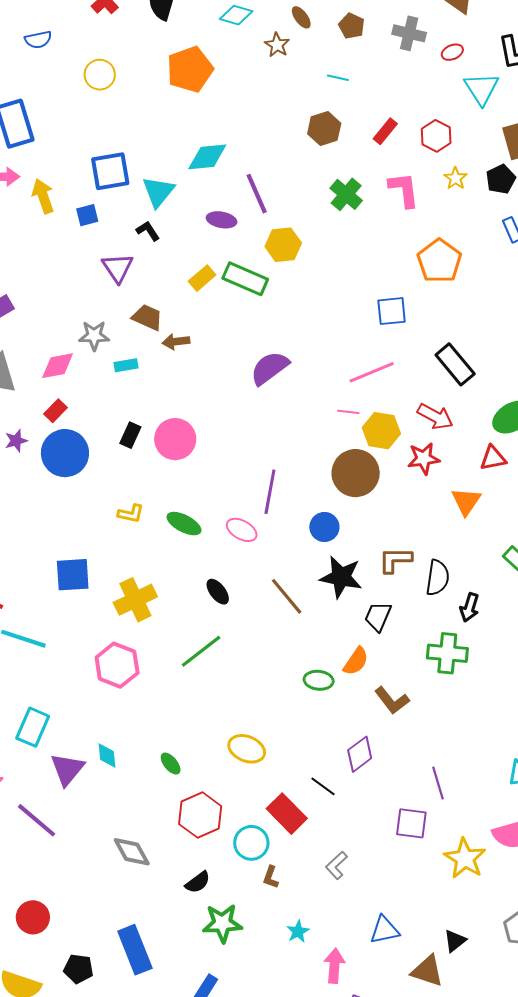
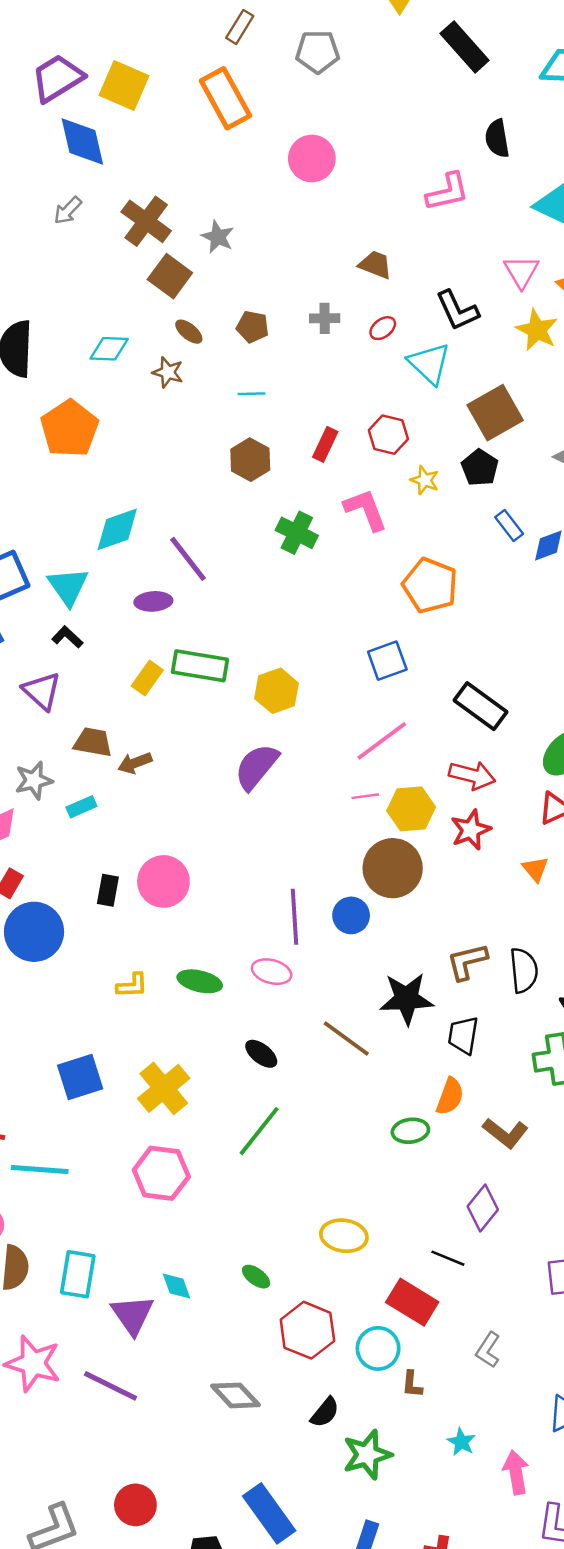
gray cross: (409, 33) -> (325, 318), size x0.7
yellow hexagon: (283, 245) -> (277, 691), moved
orange triangle: (466, 501) -> (535, 869), size x0.7
blue circle: (324, 527) -> (351, 915), moved

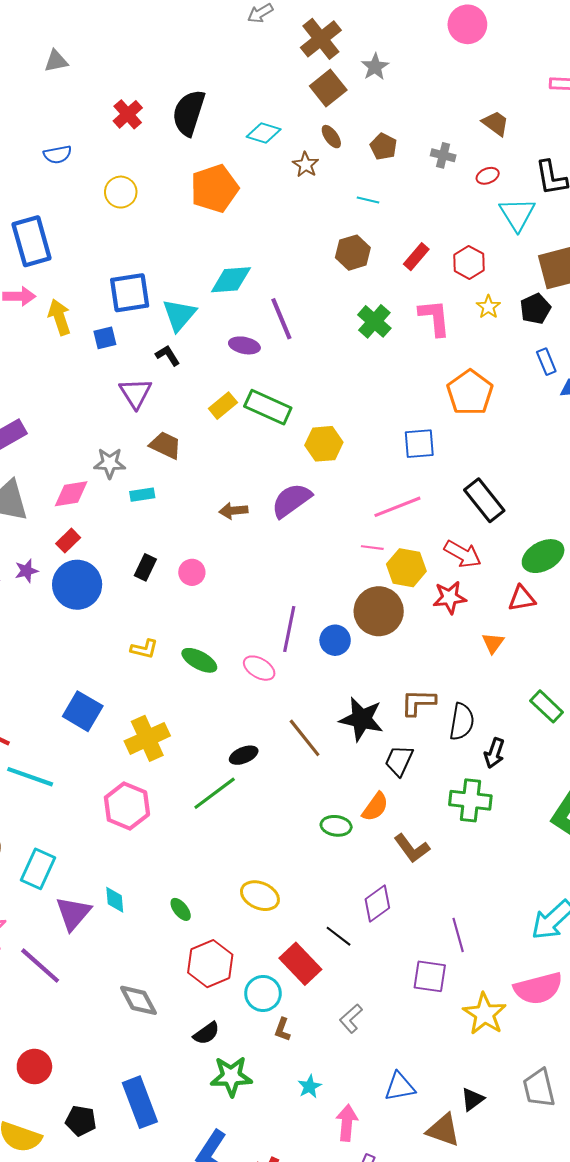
brown arrow: (135, 763) -> (233, 511), moved
pink circle: (163, 881) -> (192, 572), size x0.6
black ellipse: (261, 1054) -> (244, 755), moved, turned -76
blue square: (80, 1077) -> (83, 711), turned 33

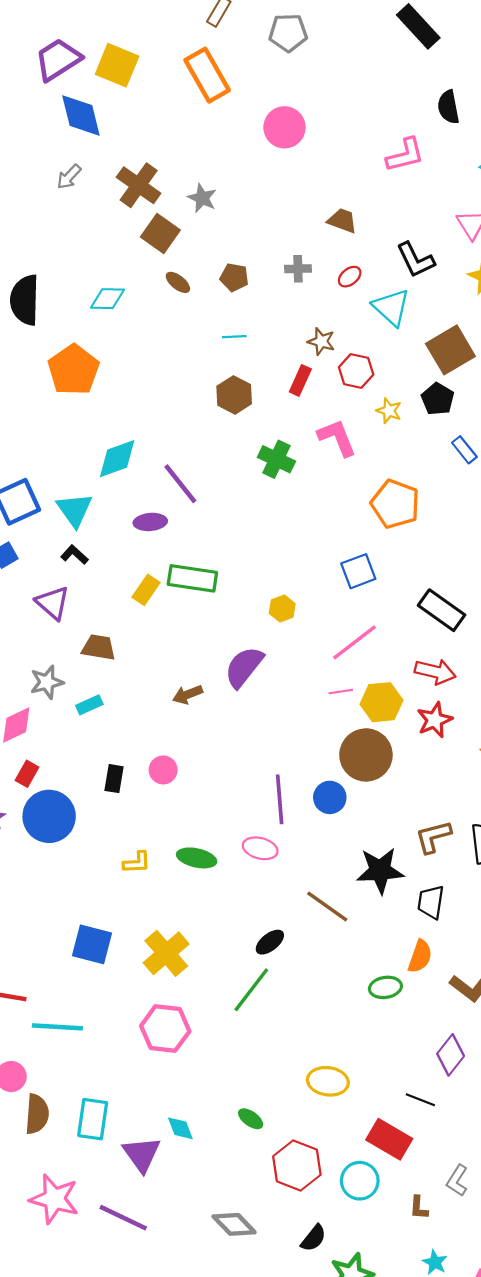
brown star: (306, 165) -> (321, 341), moved
yellow hexagon: (324, 444) -> (282, 608), moved, size x0.7
brown L-shape: (282, 1030) -> (419, 1208), moved

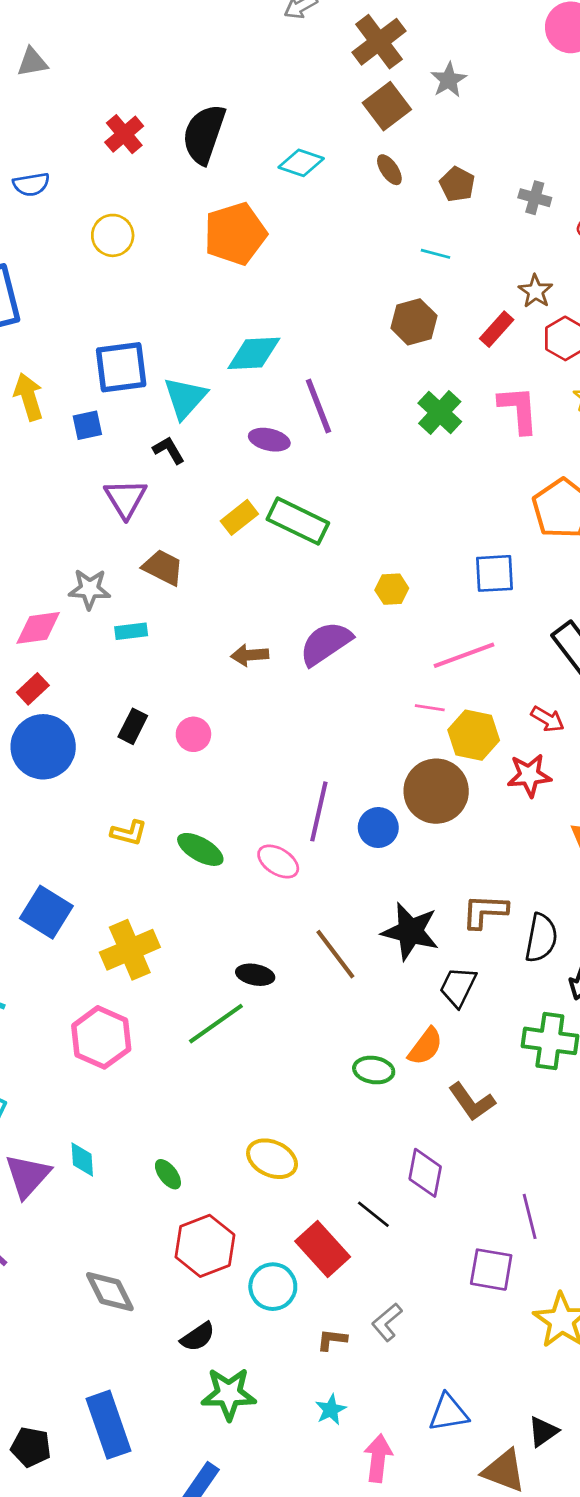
red arrow: (435, 672) -> (548, 719), size x0.7
black ellipse: (270, 942) -> (255, 975), turned 32
purple diamond: (451, 1055) -> (425, 1173), turned -45
brown L-shape: (419, 1208) -> (332, 1340), turned 75

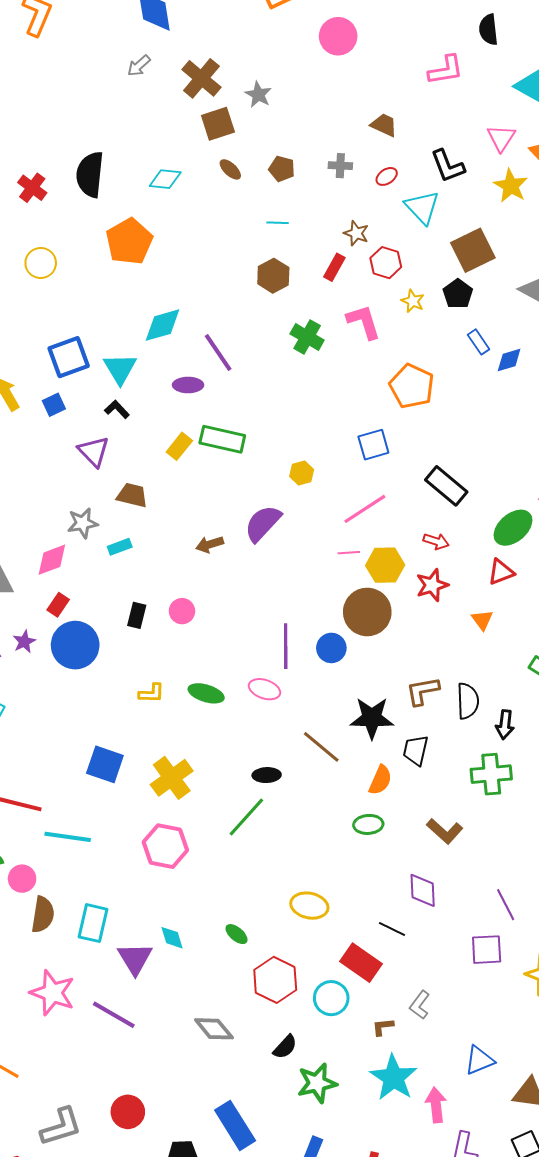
brown square: (387, 106) -> (218, 124), turned 32
orange semicircle: (425, 1046) -> (380, 780), moved
cyan star: (331, 1410) -> (394, 1078), size x2.0

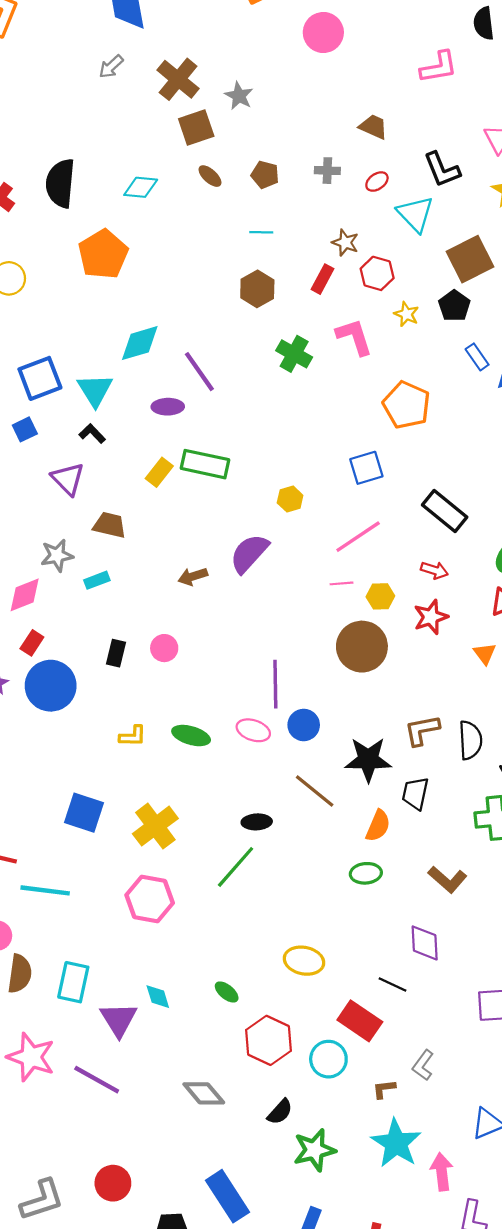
yellow hexagon: (385, 565) -> (380, 596), size x0.7
blue circle: (331, 648) -> (304, 725), moved

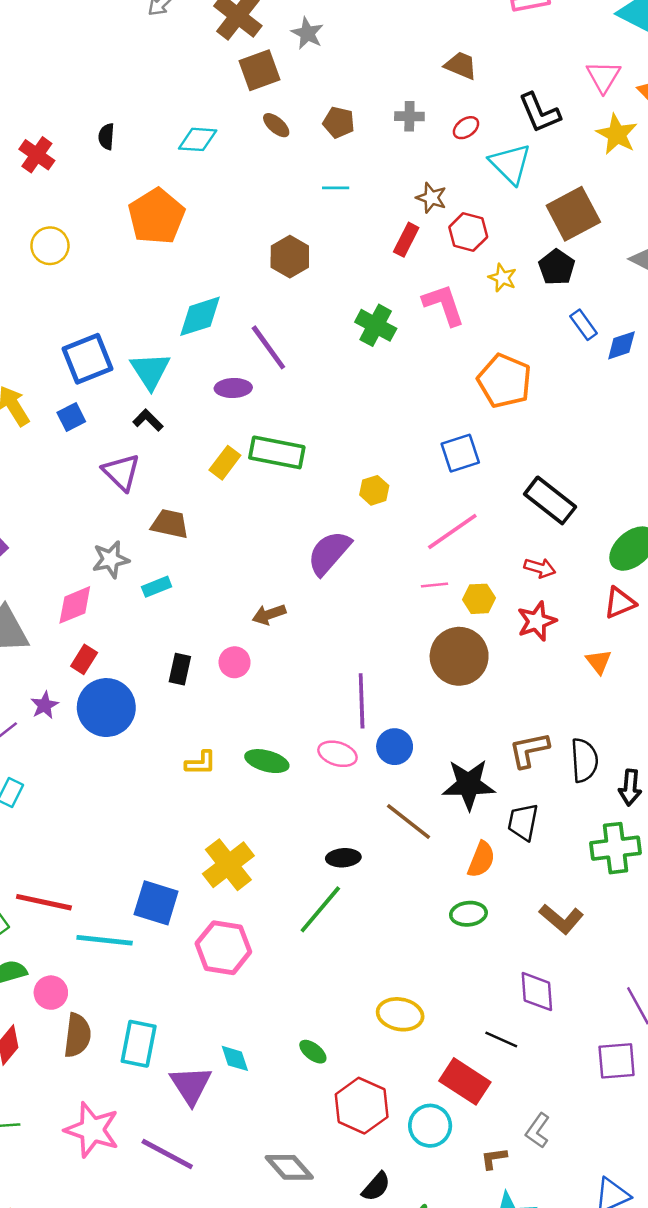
black semicircle: (60, 183) -> (106, 137), size x0.5
brown hexagon: (257, 289) -> (290, 257), moved
brown arrow: (193, 576) -> (269, 614), moved
blue square: (84, 813) -> (156, 903), moved

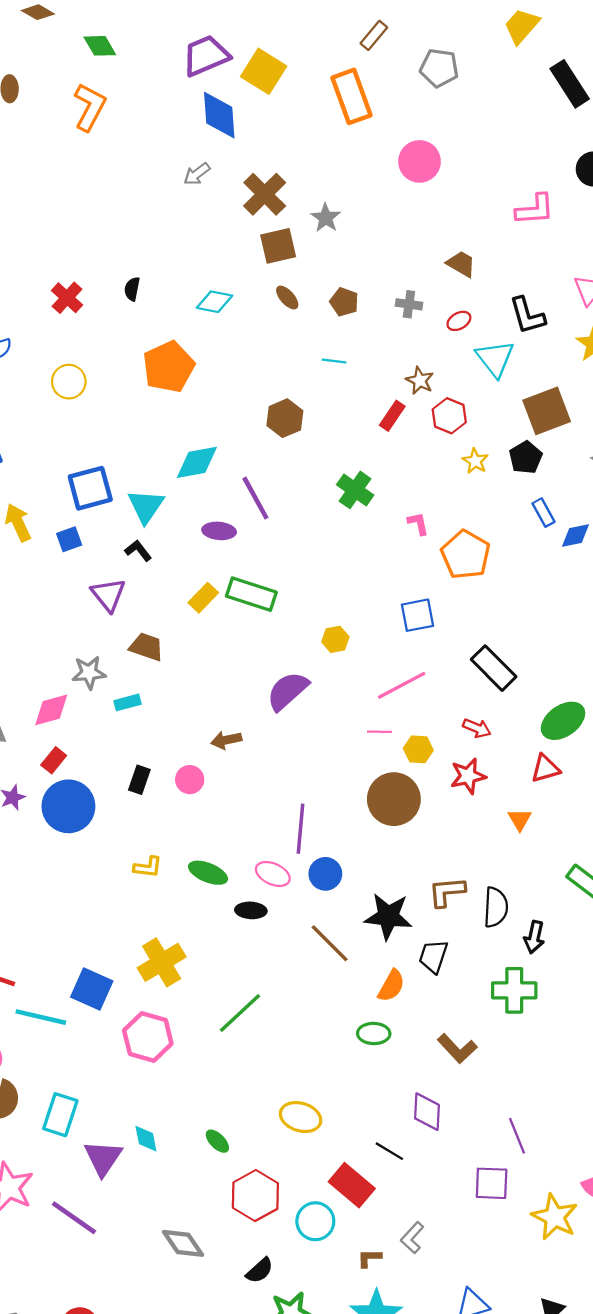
pink L-shape: (444, 305) -> (418, 524), moved, size x0.6
black ellipse: (343, 858) -> (251, 910), moved

